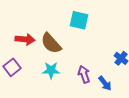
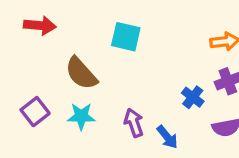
red arrow: (25, 39) -> (40, 25), moved
purple square: (12, 67) -> (35, 112), moved

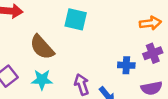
blue cross: (193, 97) -> (126, 65), turned -35

